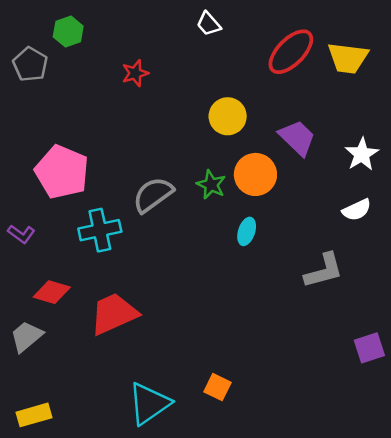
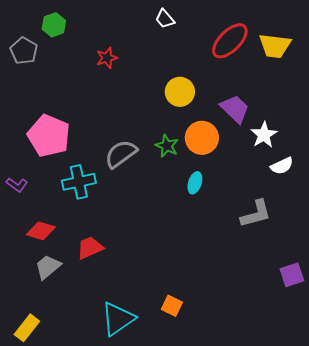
white star: (362, 154) -> (264, 135), moved
red trapezoid: (114, 314) -> (90, 248), size x0.7
gray trapezoid: (26, 336) -> (48, 267), moved
yellow rectangle: (34, 415) -> (27, 328), turned -36

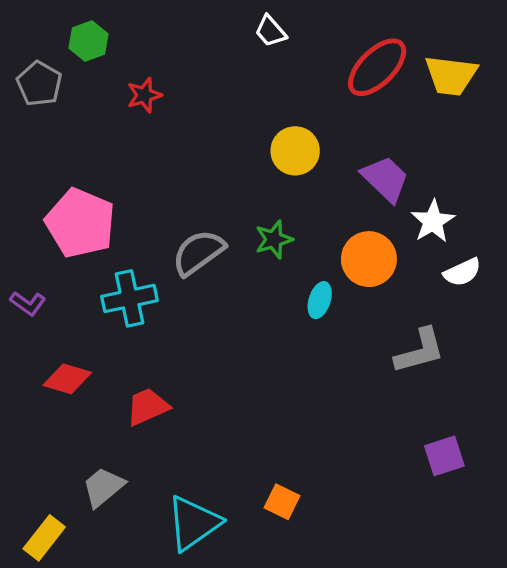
red star: (107, 58) -> (144, 95), moved
orange circle: (202, 138) -> (369, 259), moved
green star: (167, 146) -> (274, 239), turned 30
gray trapezoid: (48, 267) -> (103, 487), moved
purple square: (292, 275) -> (444, 456), moved

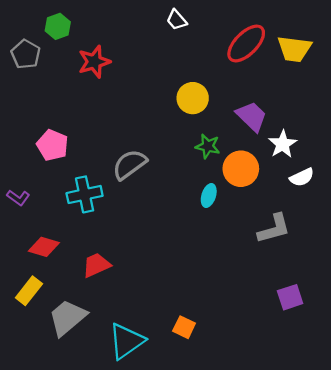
red star: (144, 95) -> (94, 62), size x1.4
pink pentagon: (80, 223) -> (52, 145), size x0.7
green star: (274, 239) -> (208, 146), moved, turned 30
gray trapezoid: (103, 487) -> (67, 318), size x1.4
yellow rectangle: (44, 538) -> (29, 291), moved

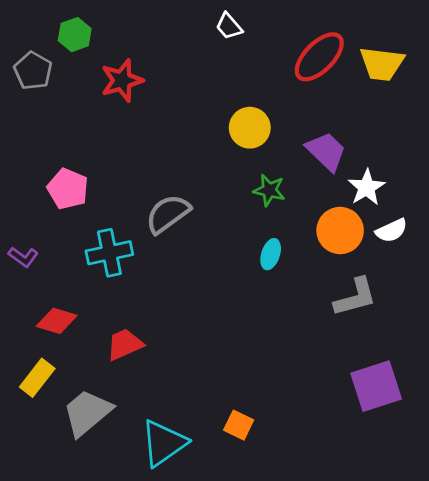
orange circle: (241, 169) -> (340, 231), moved
purple square: (290, 297) -> (376, 386), size x1.5

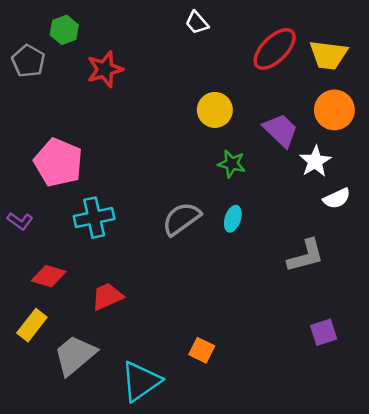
pink pentagon: (68, 189) -> (58, 163), size x1.4
gray semicircle: (168, 214) -> (181, 219), moved
orange circle: (340, 231) -> (334, 110), moved
purple square: (376, 386) -> (324, 332), size x0.6
orange square: (239, 425) -> (202, 350), moved

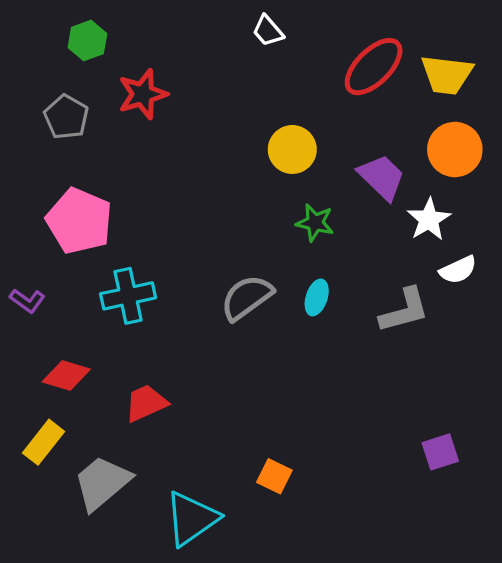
gray pentagon: (28, 61) -> (66, 117), moved
gray L-shape: (306, 256) -> (404, 310), moved

